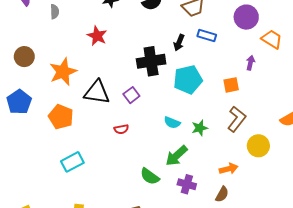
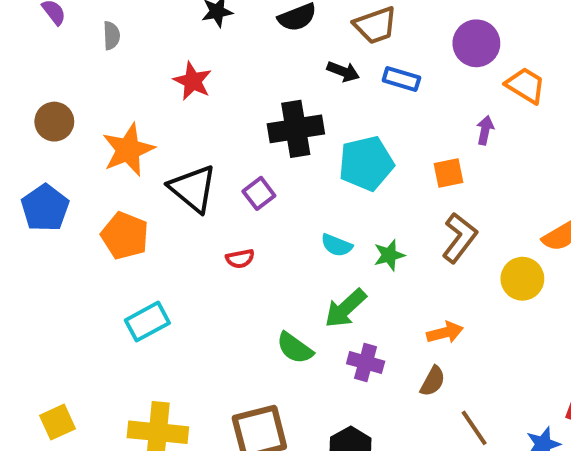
black arrow: (179, 43) -> (343, 71), moved, turned -91
black triangle: (97, 92) -> (193, 189), turned 32
yellow circle: (258, 146) -> (522, 279), moved

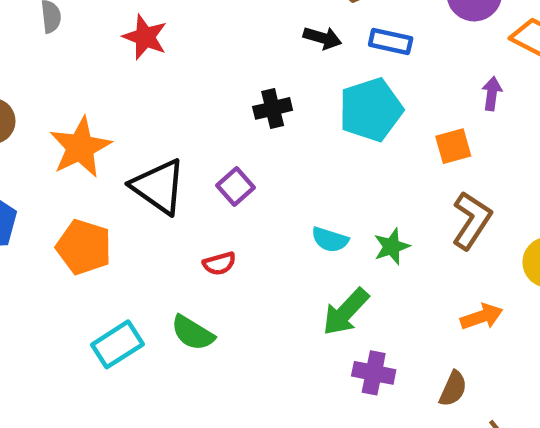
red star: (193, 81) -> (145, 37), moved
black cross: (296, 129) -> (273, 108), size x0.6
cyan pentagon: (366, 163) -> (371, 110), moved
orange arrow: (445, 332) -> (482, 317), moved
green semicircle: (295, 348) -> (193, 333), moved

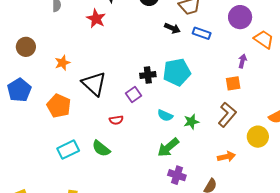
black cross: (273, 108) -> (148, 75), moved
cyan pentagon: (371, 110) -> (177, 72), moved
orange square: (453, 146) -> (233, 83), moved
orange star: (80, 147) -> (62, 63), size x0.6
purple square: (236, 186) -> (133, 94), moved

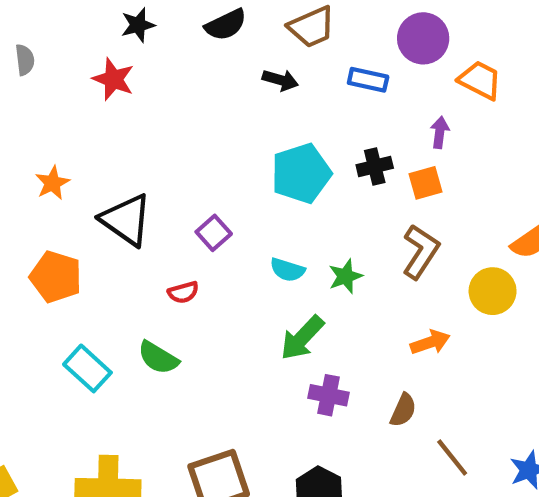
blue rectangle: (202, 33) -> (368, 80), moved
black cross: (148, 75) -> (375, 166), moved
cyan rectangle: (68, 150) -> (87, 368), turned 75

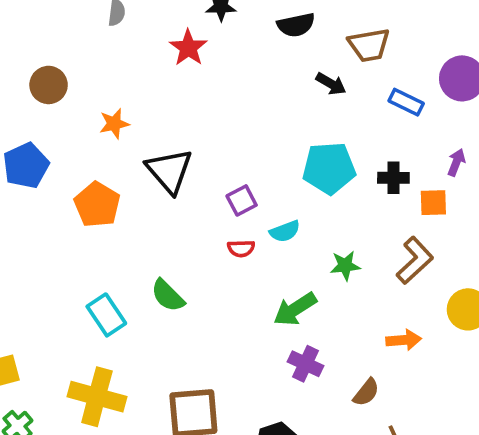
cyan semicircle: (287, 270) -> (285, 231), moved, turned -52
red semicircle: (183, 292) -> (241, 248), moved
cyan rectangle: (87, 368) -> (106, 315), moved

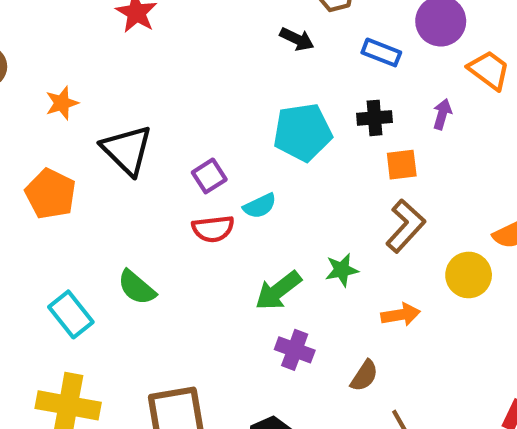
black cross: (393, 178) -> (375, 118), moved
orange square: (433, 203) -> (402, 165), moved
red semicircle: (241, 248) -> (213, 229), size x1.4
green star: (345, 266) -> (342, 270), moved

